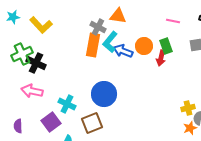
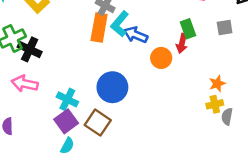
orange circle: (144, 46) -> (161, 58), moved
purple square: (51, 122) -> (66, 121), moved
brown square: (92, 123) -> (98, 123), turned -35
orange star: (190, 128) -> (217, 84), moved

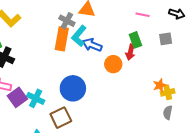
yellow cross: (215, 104) -> (168, 92), moved
purple square: (66, 121) -> (17, 97), moved
brown square: (98, 123) -> (61, 118), turned 30

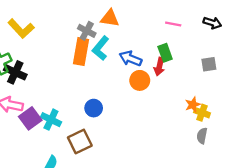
gray square: (166, 39) -> (209, 64), moved
blue arrow: (92, 45) -> (131, 59), moved
blue circle: (73, 88) -> (94, 108), size x0.6
yellow cross: (168, 92) -> (202, 113), turned 32

